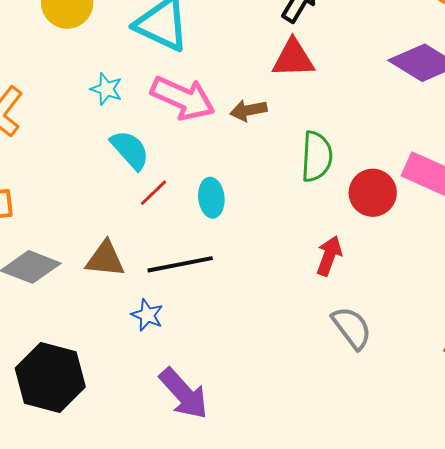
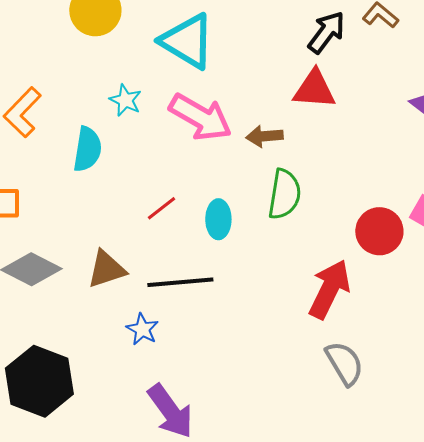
cyan semicircle: (130, 150) -> (87, 149), moved, turned 45
green semicircle: (317, 156) -> (284, 194), moved
red arrow: (329, 256) -> (329, 289), size x1.5
brown triangle: (105, 259) -> (106, 269), turned -30

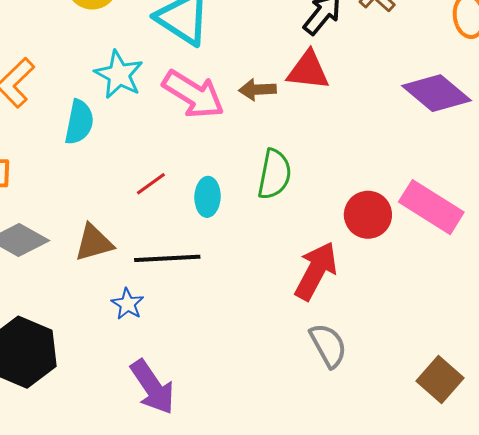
cyan star: (125, 100) -> (119, 75), size x1.5
brown arrow: (264, 136) -> (257, 90), moved

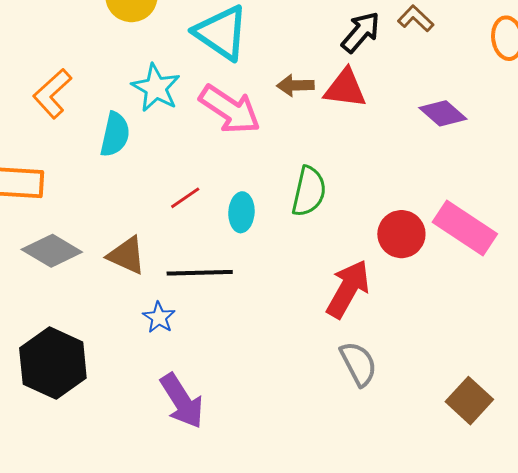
brown arrow: (257, 90) -> (295, 85), moved
purple diamond: (436, 93) -> (443, 113), moved, size x0.7
brown triangle: (94, 243) -> (127, 255), turned 39

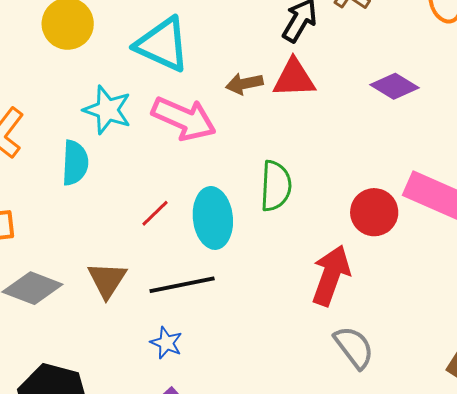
cyan ellipse: (241, 212) -> (213, 218), size x1.5
brown triangle: (127, 255) -> (107, 280), turned 48
blue star: (159, 317) -> (166, 343), moved

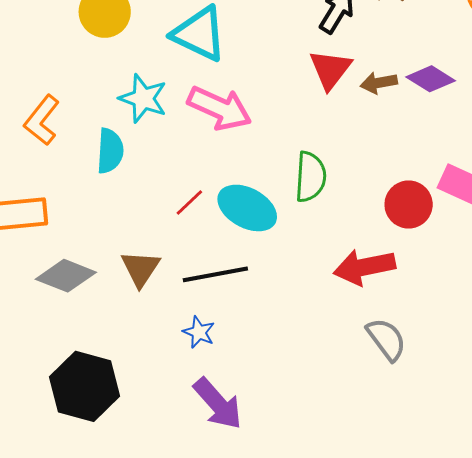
red triangle: (294, 78) -> (330, 69), turned -51
brown arrow: (244, 84) -> (379, 83), moved
cyan ellipse: (213, 218) -> (247, 208), turned -56
red arrow: (331, 275) -> (364, 267), turned -122

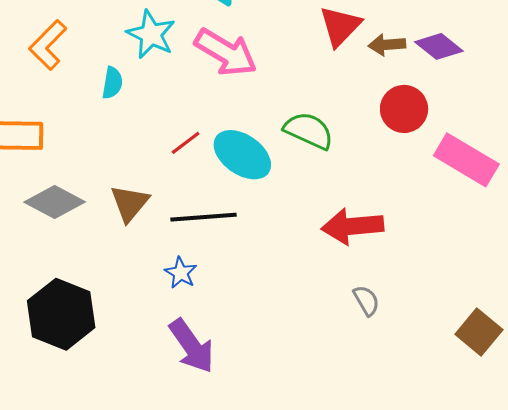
cyan semicircle: (110, 151) -> (112, 83), size x0.7
green semicircle: (310, 177) -> (309, 131), turned -75
red circle: (409, 205) -> (404, 109), moved
gray semicircle: (386, 339) -> (366, 300), size x0.7

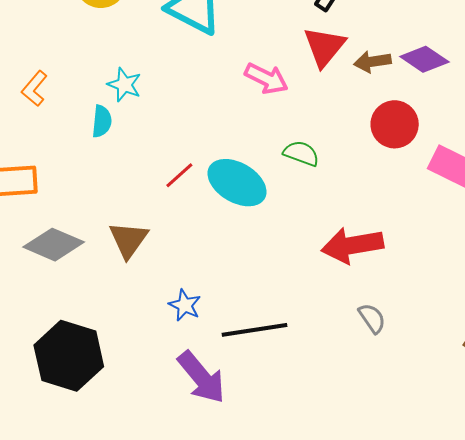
cyan star: (151, 34) -> (124, 85), moved, size x0.7
orange L-shape: (48, 45) -> (35, 88), size x0.7
pink arrow: (226, 52) -> (266, 79), moved, size x0.7
green semicircle: (309, 131) -> (301, 153), size x0.7
black line: (203, 217) -> (255, 330), moved

